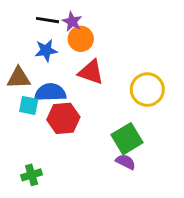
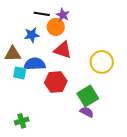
black line: (47, 20) -> (42, 14), moved
purple star: (72, 22) -> (63, 15), moved
red hexagon: (63, 118) -> (56, 82), moved

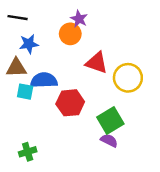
black line: (42, 14) -> (18, 18), moved
blue star: (32, 35) -> (29, 44), moved
red triangle: (63, 50) -> (97, 63), moved

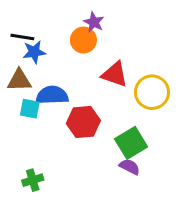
black line: (18, 18) -> (22, 37), moved

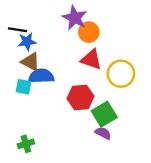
purple star: (94, 22) -> (75, 18), size x1.5
orange circle: (83, 40) -> (89, 32), moved
brown triangle: (19, 80) -> (31, 62), moved, turned 30
red hexagon: (83, 122) -> (81, 97), moved

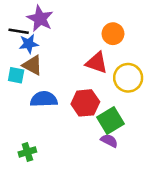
purple star: (75, 18) -> (40, 19), moved
orange circle: (89, 32) -> (113, 34), moved
blue semicircle: (41, 76) -> (44, 99), moved
cyan square: (23, 87) -> (16, 75), moved

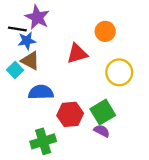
red triangle: (97, 63) -> (77, 54), moved, turned -35
cyan square: (16, 75) -> (15, 70), turned 35
red hexagon: (85, 103) -> (70, 114), moved
green cross: (27, 152) -> (43, 141), moved, size x1.5

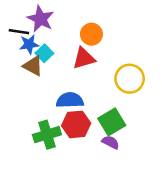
orange circle: (105, 31) -> (91, 34), moved
cyan square: (15, 70) -> (44, 53), moved
blue semicircle: (41, 92) -> (70, 100), moved
green cross: (43, 141) -> (47, 135), moved

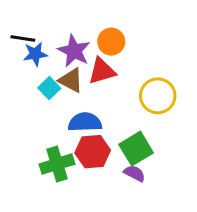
purple star: (41, 19) -> (74, 51), moved
cyan square: (44, 53) -> (49, 88), moved
brown triangle: (33, 66) -> (71, 80), moved

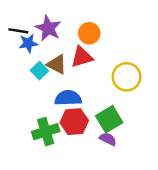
purple star: (74, 51) -> (48, 28), moved

